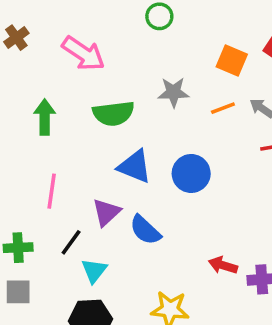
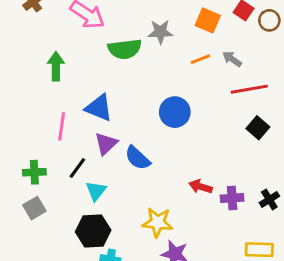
gray star: (173, 92) -> (160, 32), moved
green semicircle: (113, 113) -> (125, 49), moved
blue triangle: (135, 166) -> (99, 108), moved
gray square: (18, 292) -> (34, 208), turned -30

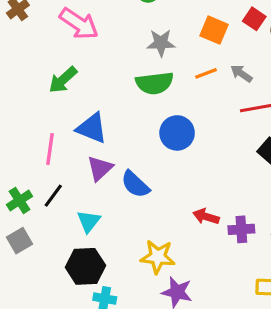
green semicircle: (125, 49) -> (155, 83), moved
green arrow: (56, 66) -> (63, 80), moved, turned -132
black line: (77, 168) -> (53, 196), moved
green cross: (34, 172) -> (19, 200), turned -30

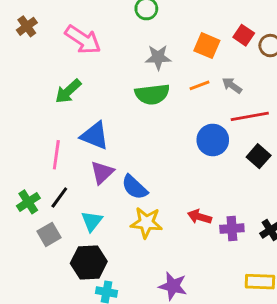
blue circle: (177, 133) -> (213, 140), moved
gray square: (19, 241) -> (49, 234), moved
yellow star: (158, 257) -> (146, 223), moved

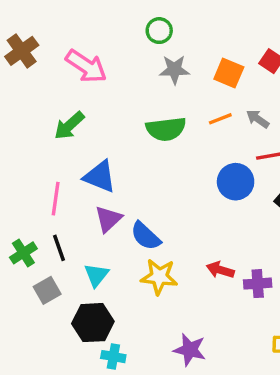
brown cross: (27, 26) -> (22, 51), size x1.4
gray star: (158, 57) -> (174, 70), moved
black line: (59, 198) -> (59, 248), turned -55

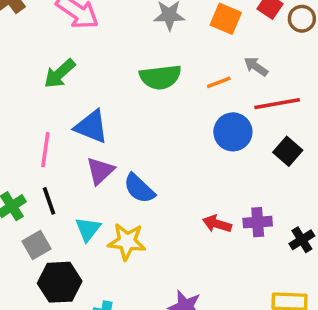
orange line: (220, 119) -> (219, 82), moved
yellow star: (159, 277) -> (127, 242), moved
purple cross: (258, 284) -> (258, 222), moved
black hexagon: (93, 323) -> (60, 282), moved

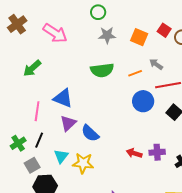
green arrow: (60, 74) -> (32, 68), moved
black line: (49, 201) -> (39, 140), turned 42

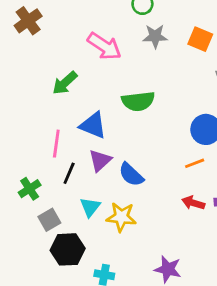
pink arrow: (55, 33) -> (104, 46), moved
green arrow: (32, 68) -> (65, 83), moved
green semicircle: (102, 70) -> (138, 101), moved
orange line: (135, 73) -> (195, 163), moved
black line: (39, 140) -> (69, 173), moved

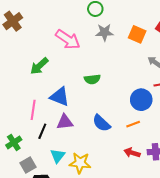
green semicircle: (138, 101) -> (92, 79), size x0.7
purple triangle: (100, 160) -> (65, 122), turned 36
blue semicircle: (131, 175) -> (101, 123), moved

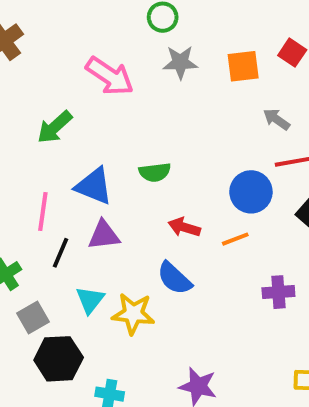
orange square: (137, 34) -> (243, 66), turned -30
green semicircle: (92, 79) -> (155, 172), moved
blue semicircle: (101, 123) -> (174, 278), moved
red arrow: (132, 153) -> (184, 227), moved

